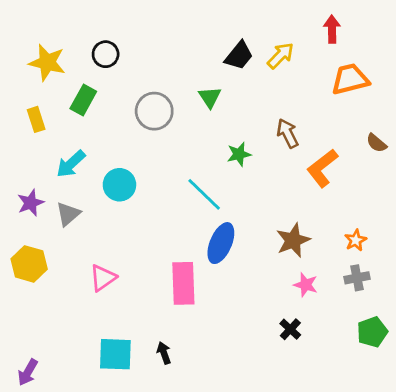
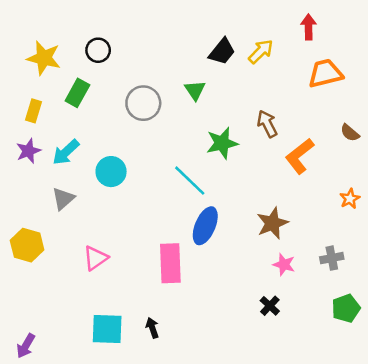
yellow rectangle: (36, 119) -> (34, 111), turned 35
green star: (239, 154) -> (222, 143), size x1.4
purple star: (31, 203) -> (28, 151), moved
orange star: (356, 240) -> (350, 199), moved

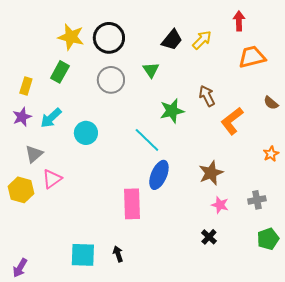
black circle: (98, 50) -> (109, 38), moved, size x1.6
yellow star: (44, 58) -> (71, 37), moved
gray triangle: (63, 199) -> (34, 154), moved
pink triangle: (96, 258) -> (52, 179), moved

